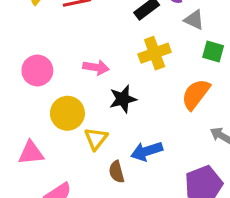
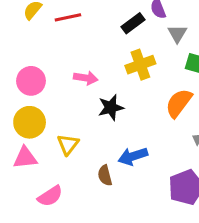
gray triangle: (194, 20) -> (177, 34), turned 36
yellow circle: (67, 113) -> (30, 122), moved
yellow triangle: (96, 139) -> (68, 144), moved

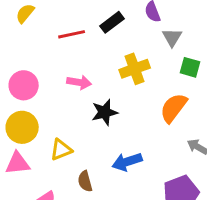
red line: (68, 17) -> (72, 34), moved
black rectangle: (133, 23) -> (112, 22), moved
yellow triangle: (68, 144) -> (61, 150), turned 30
brown semicircle: (105, 175) -> (85, 181), moved

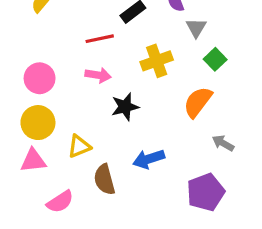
red line: (72, 34) -> (100, 39), moved
green square: (190, 67) -> (215, 59), turned 30
brown semicircle: (85, 181) -> (104, 180), size x1.4

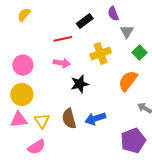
yellow triangle: (79, 146) -> (42, 121), moved, turned -42
brown semicircle: (104, 180) -> (69, 119), moved

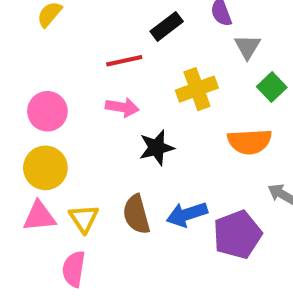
orange semicircle: (128, 81) -> (250, 142), turned -130
purple pentagon: (133, 141) -> (237, 235), moved
pink semicircle: (37, 147) -> (74, 269), turned 132

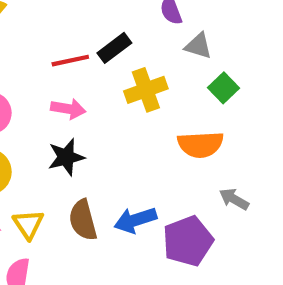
black rectangle: (167, 26) -> (114, 48), moved
gray triangle: (247, 47) -> (198, 46), turned -44
black star: (157, 148) -> (66, 157), moved

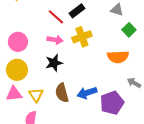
red line: (70, 61) -> (56, 17), turned 54
yellow cross: (146, 90) -> (82, 37), moved

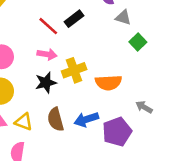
yellow cross: (82, 37) -> (74, 70), moved
orange semicircle: (118, 57) -> (108, 83), moved
yellow triangle: (36, 95) -> (24, 122), turned -35

